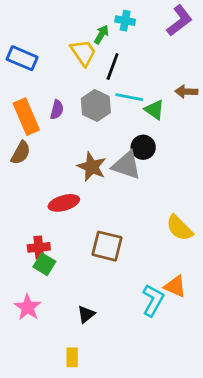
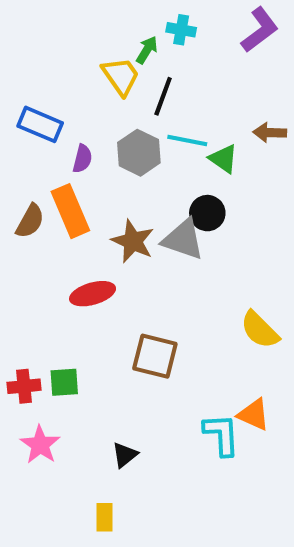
blue rectangle: (22, 58) -> (40, 124), moved
orange rectangle: (26, 117) -> (70, 211), moved
red cross: (39, 247) -> (24, 386), moved
green square: (44, 264) -> (64, 382), turned -35
cyan L-shape: (153, 300) -> (221, 435), turned -32

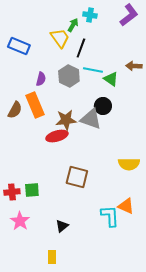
blue rectangle: (40, 124) -> (19, 46), moved
brown star: (133, 241) -> (66, 120), turned -30
red ellipse: (93, 294) -> (57, 136), moved
yellow semicircle: (260, 330) -> (129, 164), turned -45

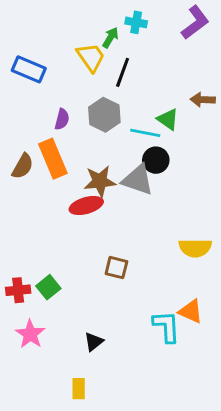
cyan line: (93, 70) -> (145, 133), moved
brown square: (77, 177) -> (116, 268), size x0.7
green square: (32, 190) -> (48, 287), turned -35

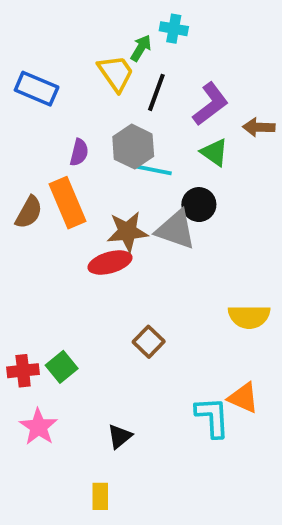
purple L-shape: (195, 22) -> (210, 104), moved
cyan line: (145, 133) -> (152, 170), moved
brown square: (116, 268) -> (149, 342), turned 30

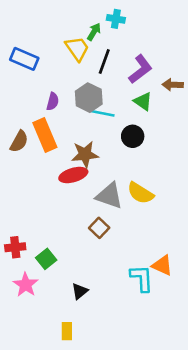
gray triangle: (176, 230) -> (109, 196), moved
yellow semicircle: (249, 317) -> (140, 193), moved, turned 32
green square: (62, 367) -> (46, 259), moved

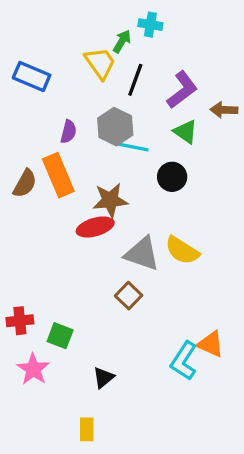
green square: (46, 259) -> (60, 336), turned -30
cyan L-shape: (142, 278) -> (184, 361), turned -144

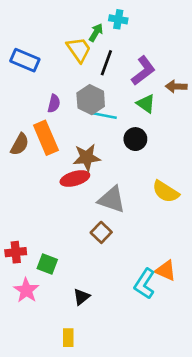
yellow semicircle: (182, 250) -> (166, 192), moved

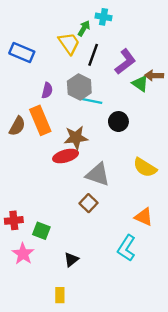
green triangle: (146, 104) -> (140, 84), moved
orange triangle: (166, 271) -> (144, 217), moved

